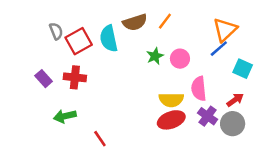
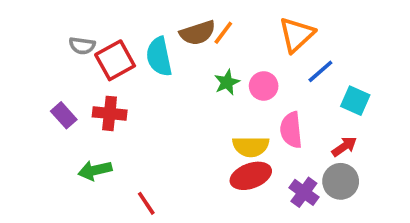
orange line: (165, 21) -> (223, 33), moved
orange triangle: (225, 30) -> (297, 35), moved
gray semicircle: (56, 31) -> (82, 46), turned 120
purple cross: (208, 116) -> (304, 192), moved

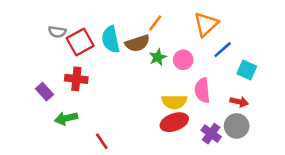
brown semicircle: (198, 33) -> (137, 43), moved
purple rectangle: (64, 115) -> (44, 92), moved
red arrow: (344, 146) -> (239, 102), turned 48

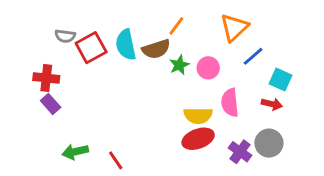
red cross: (76, 79) -> (46, 78), moved
red arrow: (239, 102) -> (272, 104), moved
green arrow: (66, 118) -> (75, 152), moved

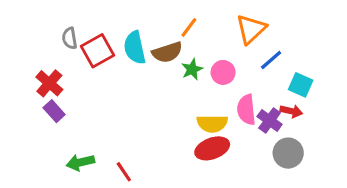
gray semicircle: (65, 36) -> (70, 38), turned 72
red cross: (46, 78) -> (49, 83), turned 35
purple cross: (240, 152) -> (270, 120), moved

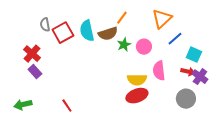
purple cross: (270, 120) -> (200, 77), moved
green arrow: (80, 162) -> (23, 105), moved
red line: (124, 172) -> (67, 106), moved

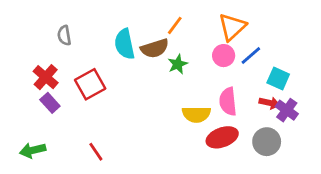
red square: (63, 33) -> (90, 84), moved
pink circle: (144, 47) -> (224, 56), moved
red ellipse: (137, 96) -> (222, 137), moved

